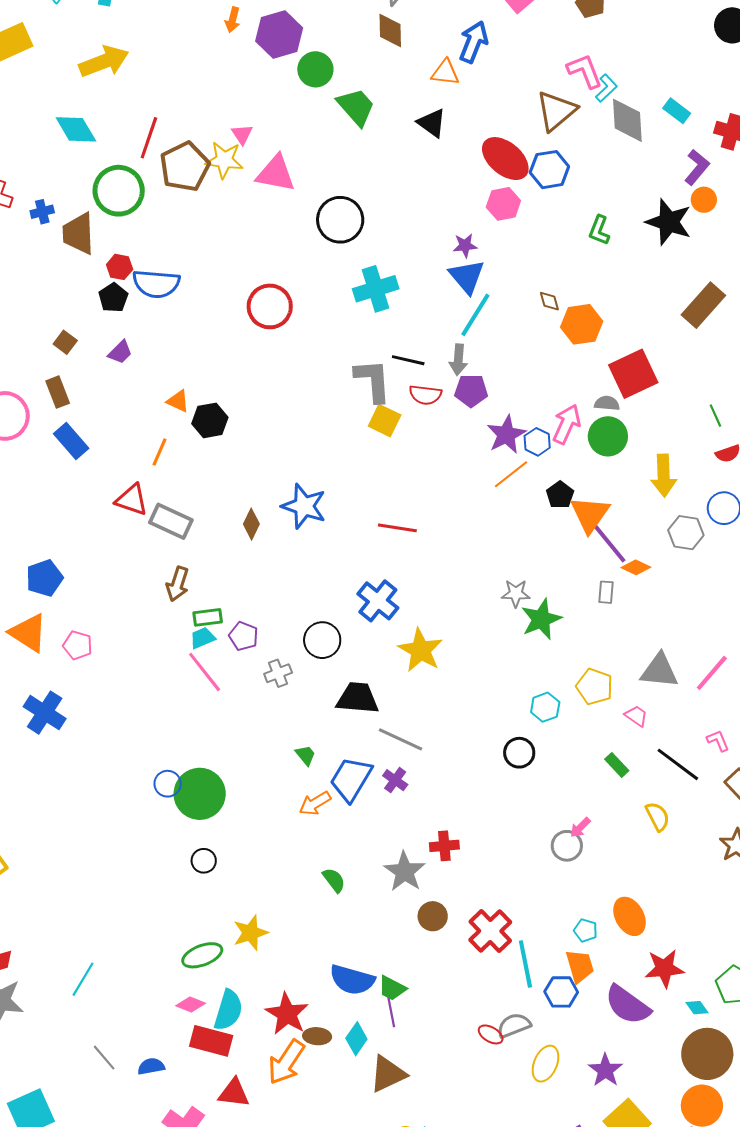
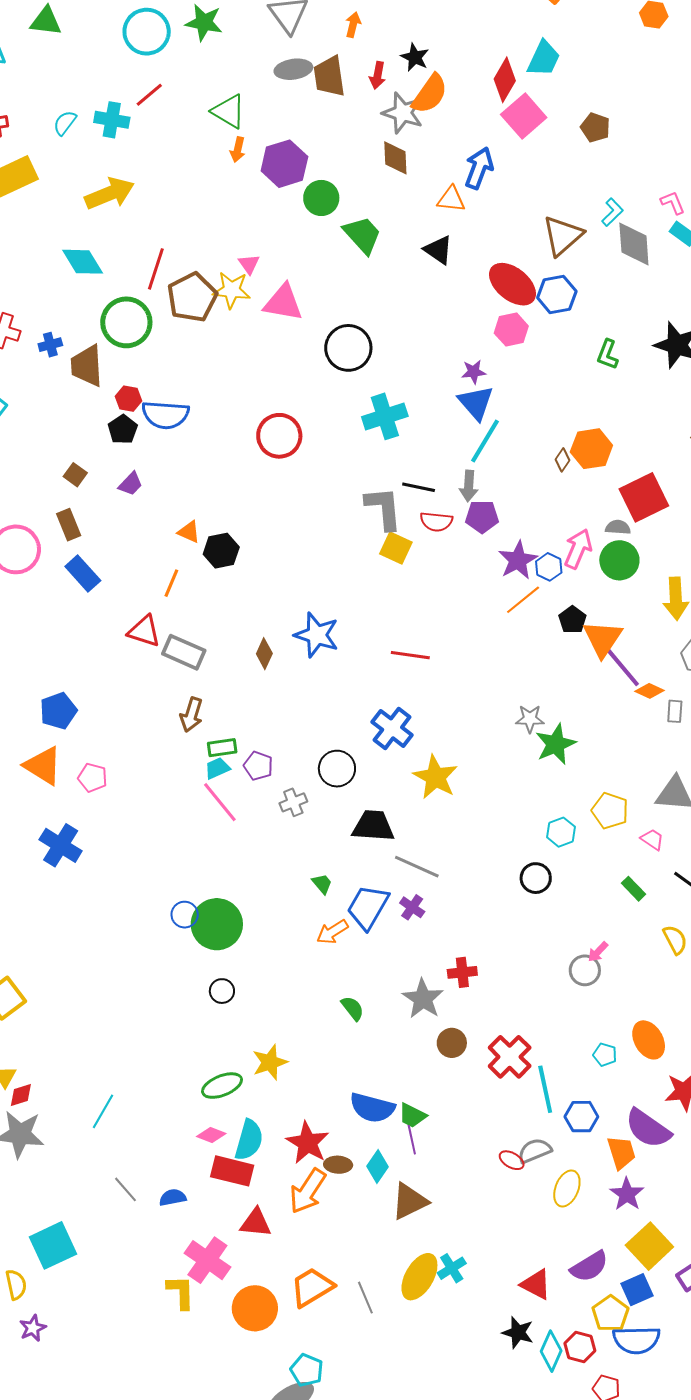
pink L-shape: (585, 71) -> (673, 203), moved, size x0.7
brown diamond: (549, 301) -> (562, 460), moved, turned 50
gray rectangle: (606, 592) -> (675, 711), moved
orange trapezoid: (580, 966) -> (621, 1152), moved

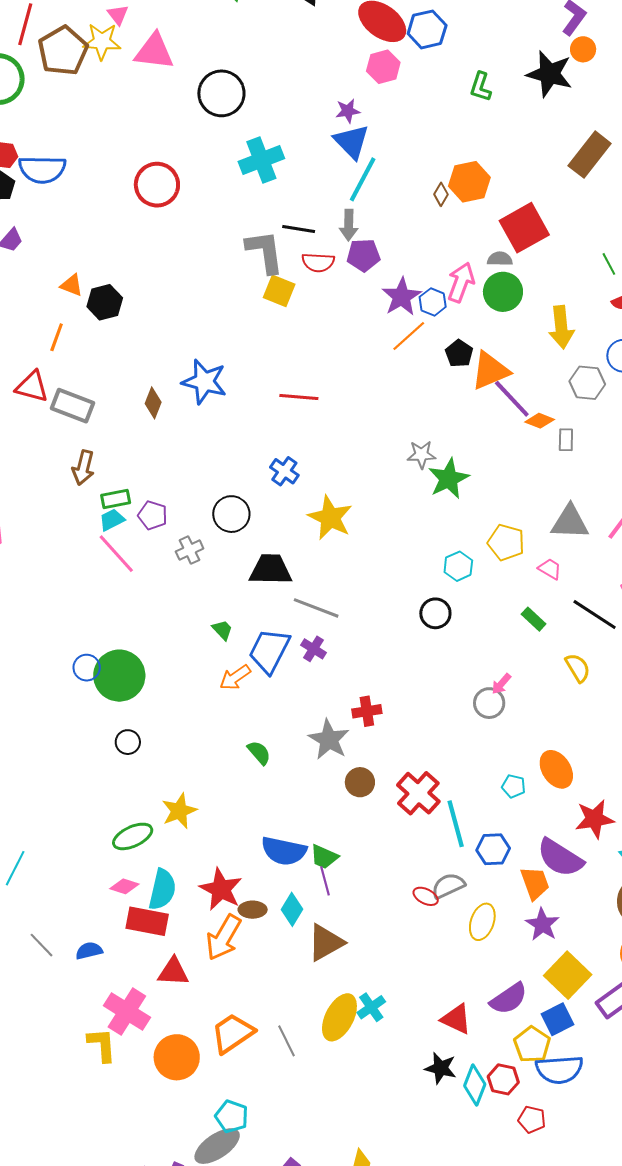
orange triangle: (603, 639) -> (490, 371), turned 36
blue cross: (392, 728) -> (284, 471), size x0.7

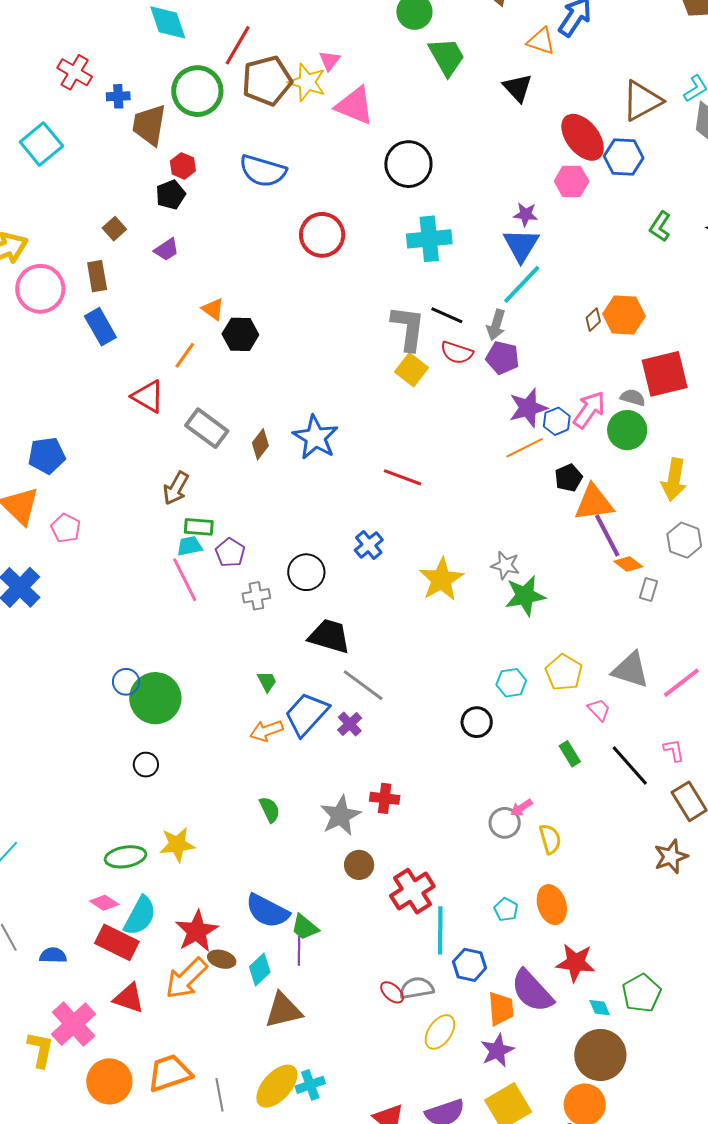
blue semicircle: (42, 169) -> (263, 171), moved
gray rectangle: (72, 406) -> (207, 428), moved
yellow star: (330, 518) -> (441, 579), moved
yellow semicircle: (578, 668) -> (550, 839), moved

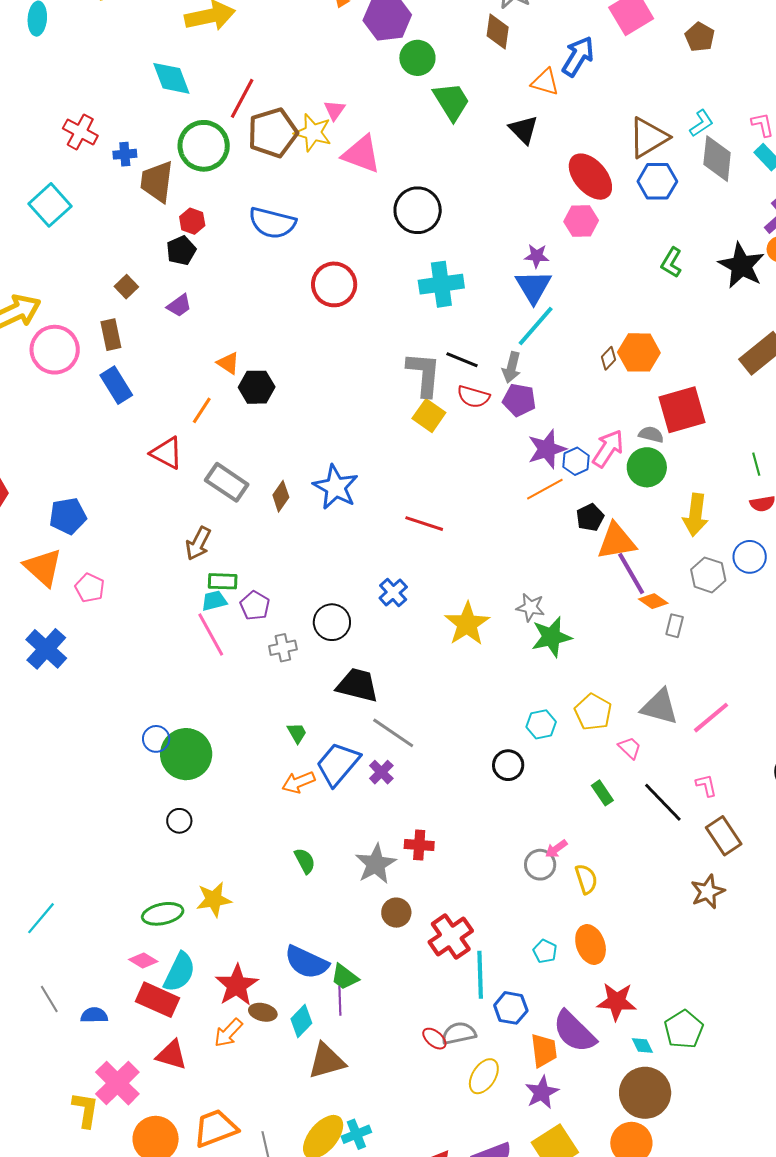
blue hexagon: (624, 157) -> (657, 181), moved
orange arrow: (186, 978) -> (228, 1033), size x0.7

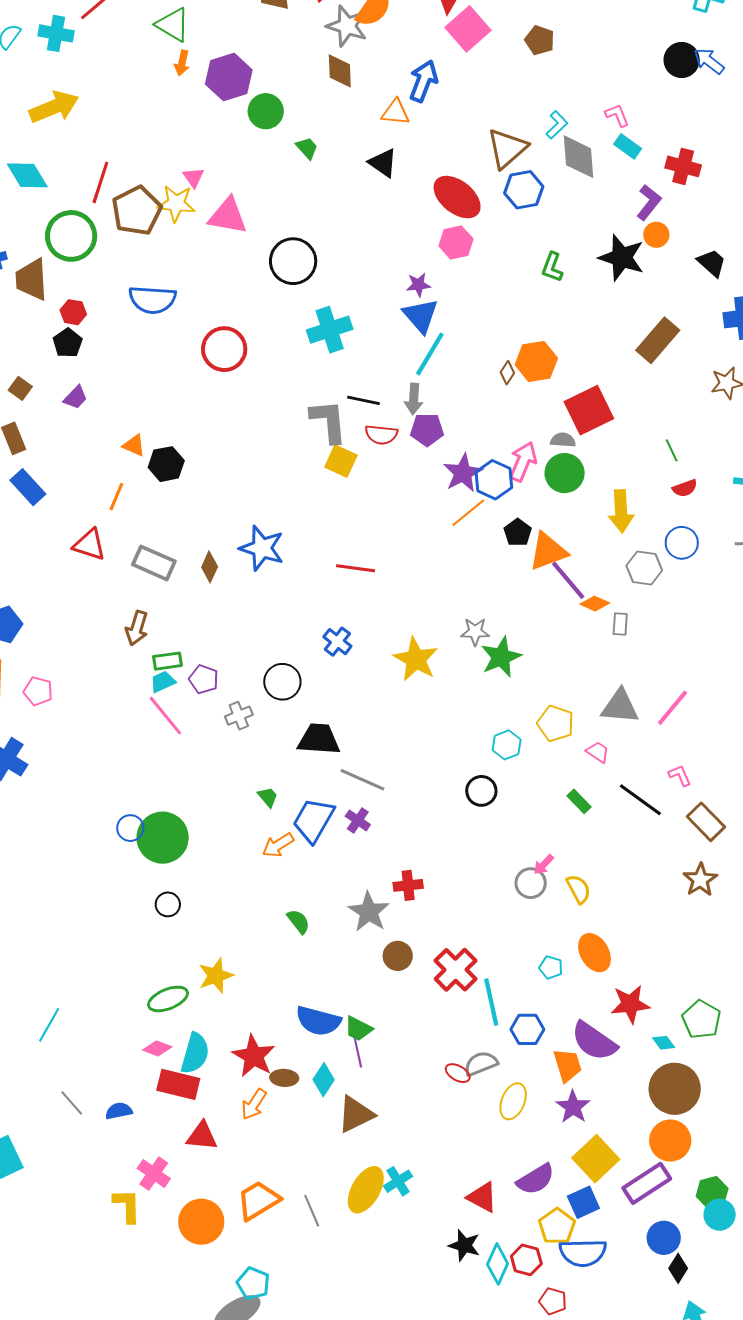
green trapezoid: (451, 101) -> (307, 148), size x0.6
blue hexagon: (576, 461) -> (494, 480), size x1.4
pink cross: (117, 1083) -> (154, 1174), size x0.7

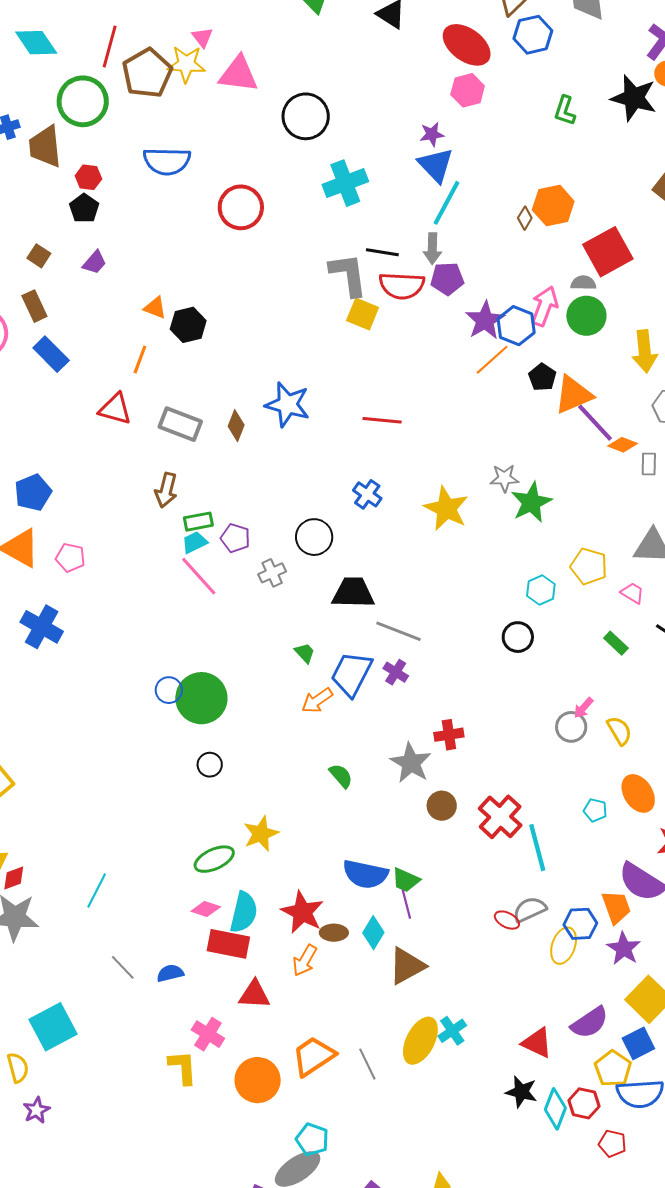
red semicircle: (381, 435) -> (402, 286), size x1.4
blue hexagon: (527, 1029) -> (580, 924), moved

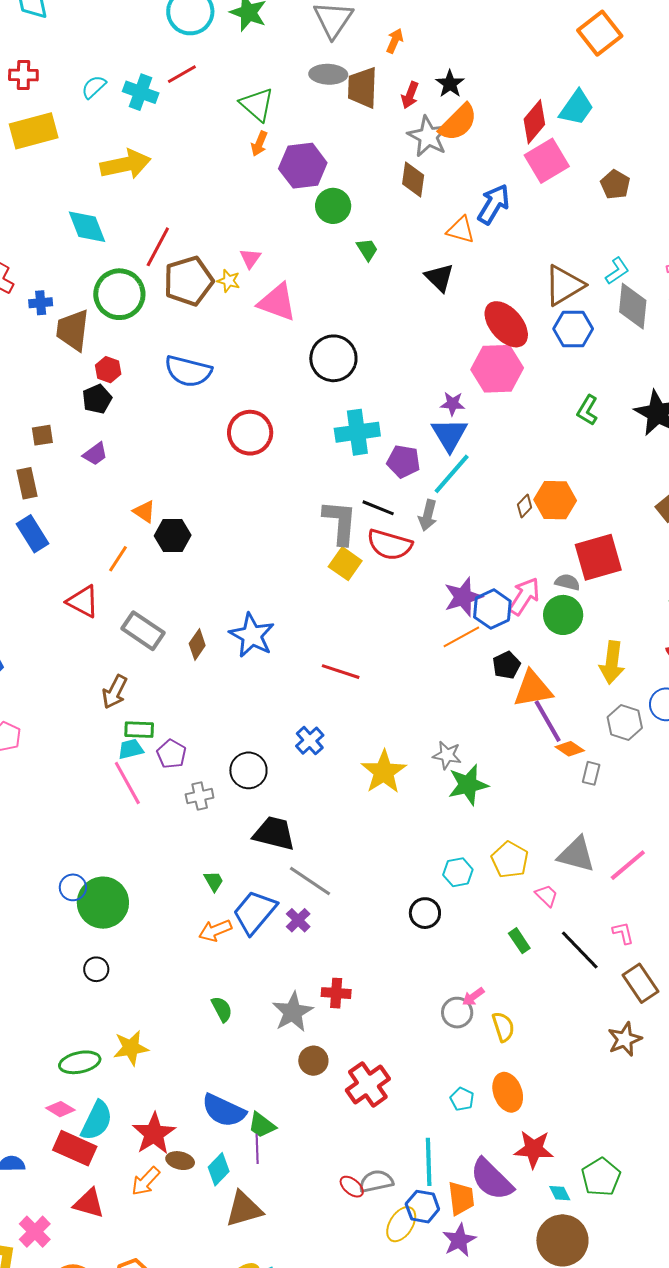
yellow star: (186, 64) -> (229, 281), size x0.6
pink hexagon: (468, 90) -> (497, 369), size x1.5
brown square: (39, 256) -> (42, 435), turned 35
purple pentagon: (447, 279) -> (403, 461), moved
cyan line: (537, 848) -> (429, 1162), moved

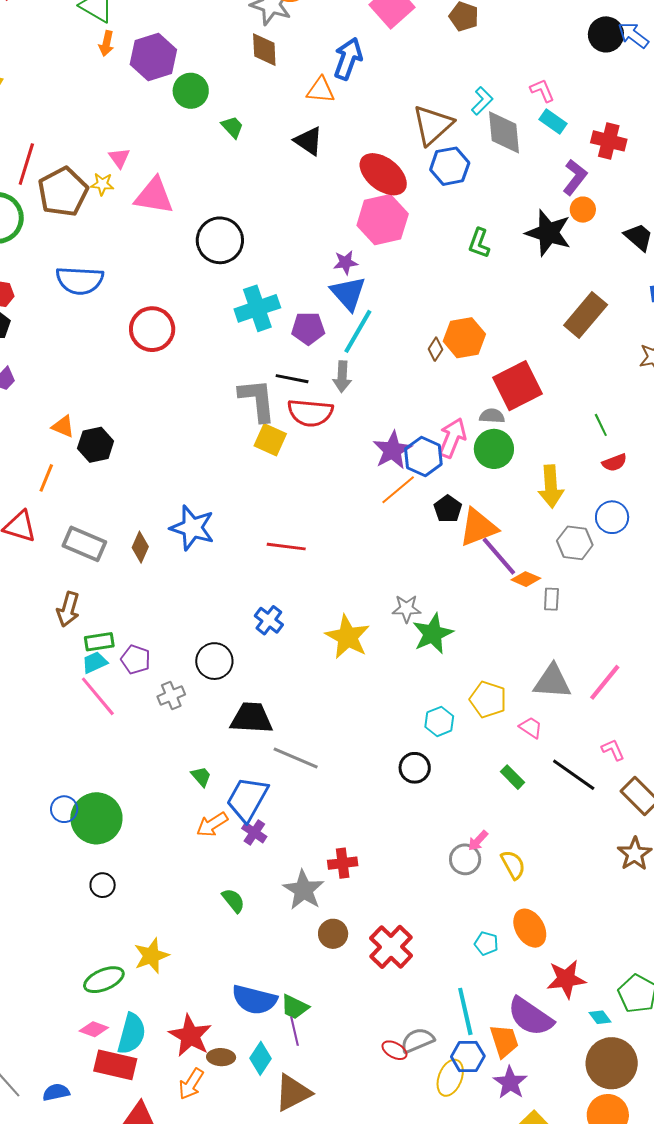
purple cross: (298, 920) -> (254, 832), moved

